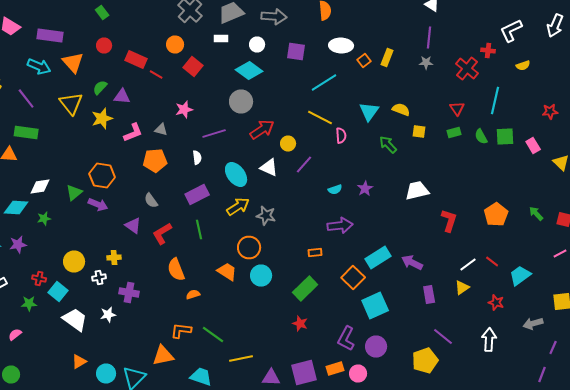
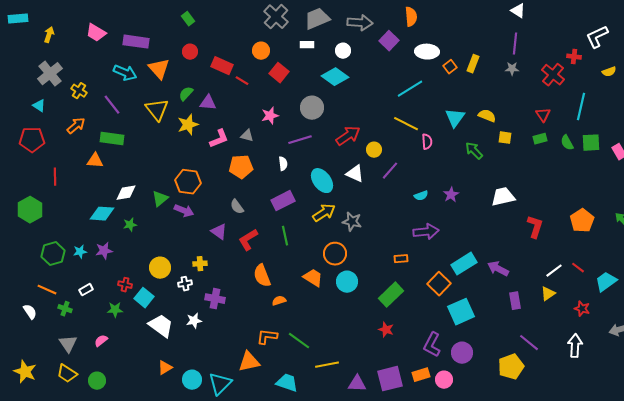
purple square: (296, 52) -> (389, 41), moved, turned 36
gray circle: (241, 102) -> (312, 108), moved

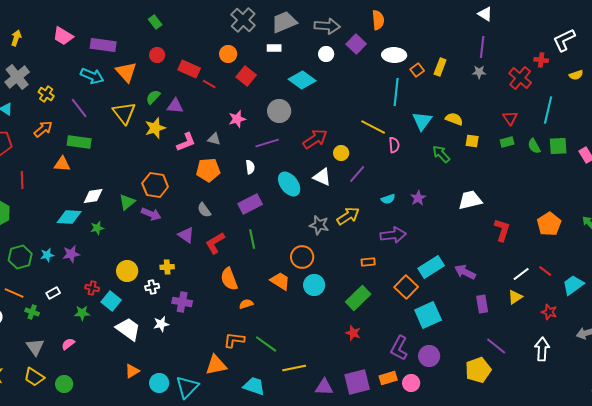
white circle: (343, 51) -> (326, 54), moved
cyan line: (410, 89) -> (396, 92), moved, turned -52
yellow arrow: (324, 213) -> (348, 216), moved

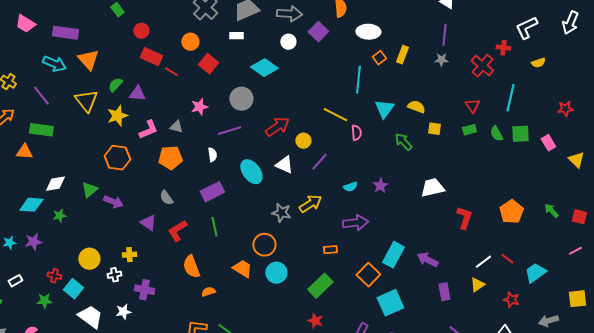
red circle: (157, 55) -> (141, 31), moved
white ellipse: (394, 55) -> (368, 32), moved
orange hexagon: (155, 185) -> (117, 158), moved
cyan rectangle: (431, 267) -> (393, 255), turned -30

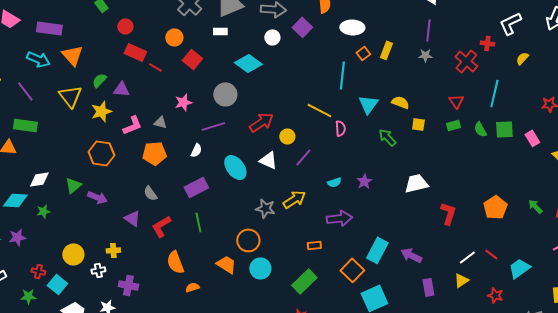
yellow semicircle: (538, 63) -> (522, 58), turned 152
white semicircle: (212, 155) -> (196, 150), turned 32

